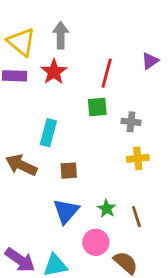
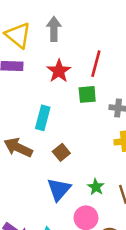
red star: (54, 72) -> (59, 71), moved
brown square: (69, 171) -> (61, 152), turned -35

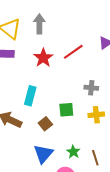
red line: (96, 64) -> (73, 52), turned 40
green square: (87, 94) -> (66, 110), moved

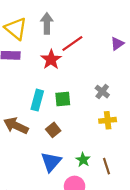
red line: (73, 52) -> (72, 44), moved
gray cross: (91, 88) -> (102, 92), turned 32
green square: (66, 110) -> (63, 99), moved

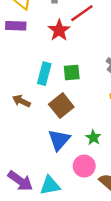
brown arrow: (16, 126) -> (21, 101), size x0.7
brown square: (53, 130) -> (61, 106), size x1.5

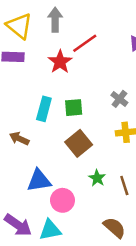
brown square: (61, 106) -> (79, 143), moved
blue triangle: (59, 140) -> (39, 181), moved, turned 40
pink circle: (84, 166) -> (62, 200), moved

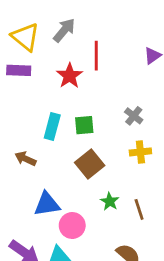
gray arrow: (55, 20) -> (64, 30), turned 40
red line: (85, 43) -> (96, 56), turned -55

